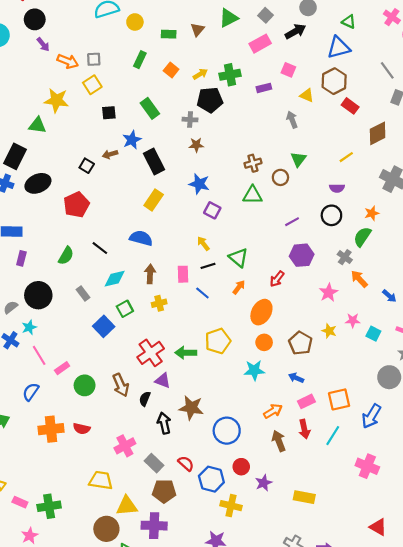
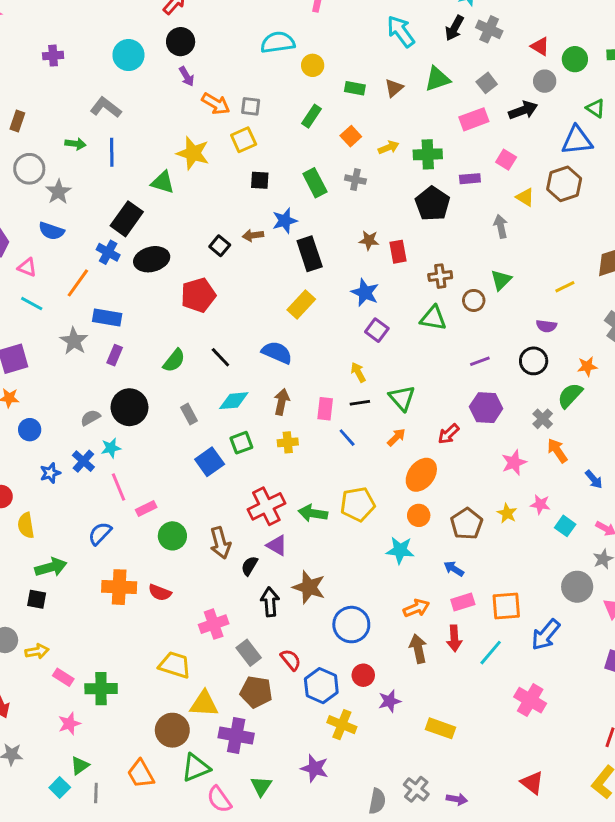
black pentagon: (210, 100) -> (432, 204), moved, turned 30
red rectangle: (350, 106) -> (398, 252), moved, turned 35
gray cross: (190, 120) -> (355, 180), moved

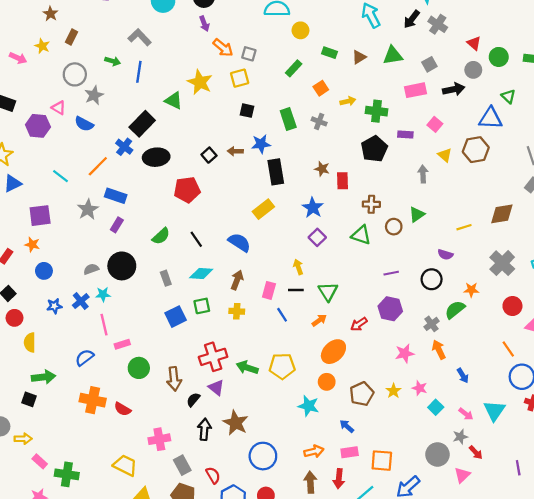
pink triangle: (27, 267) -> (59, 108), moved

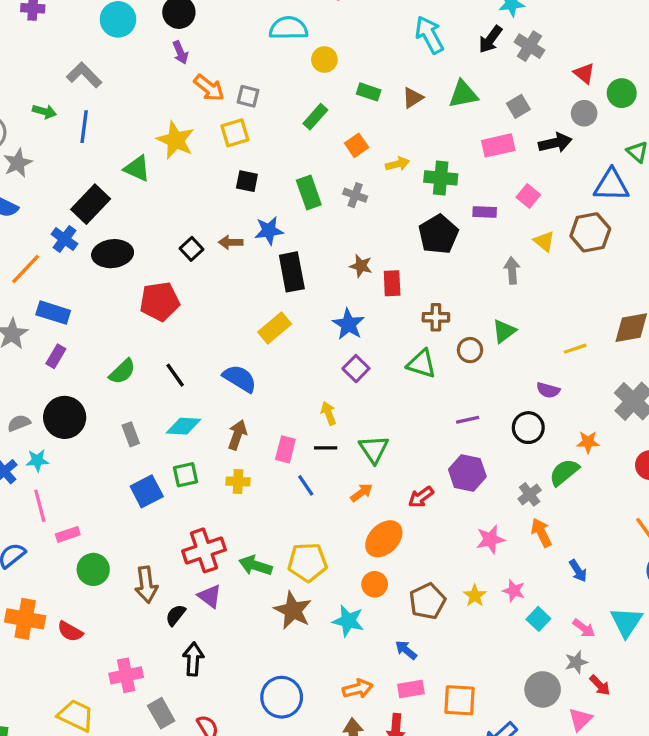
brown star: (236, 423) -> (293, 610), moved

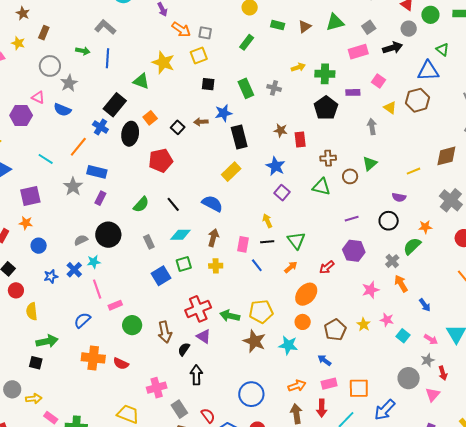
orange square: (357, 145) -> (150, 118), moved
black ellipse: (113, 254) -> (130, 134), turned -70
red arrow: (600, 685) -> (443, 373), turned 32

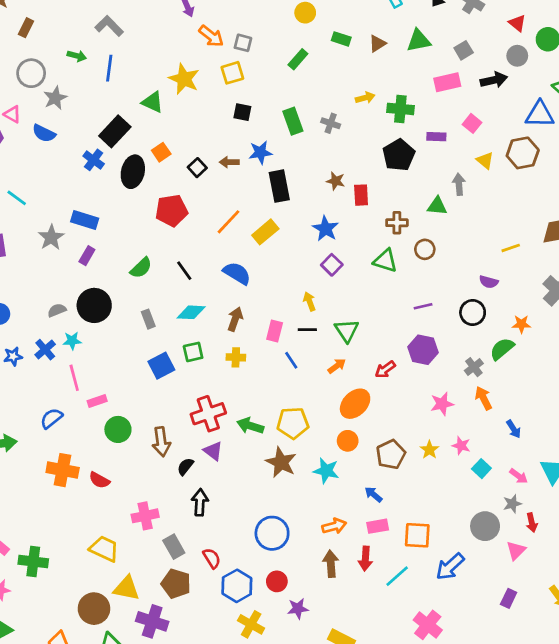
orange line: (78, 147) -> (228, 222), moved
green triangle: (370, 164) -> (437, 206), moved, turned 42

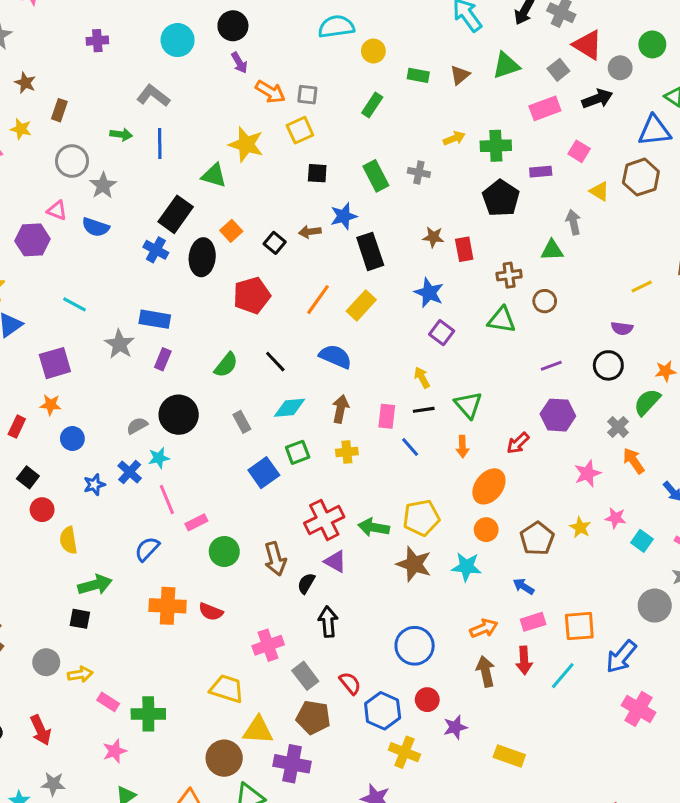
red triangle: (517, 23) -> (588, 45), moved, size x1.5
orange arrow: (337, 366) -> (462, 447), turned 132
pink cross: (428, 625) -> (638, 709), moved

